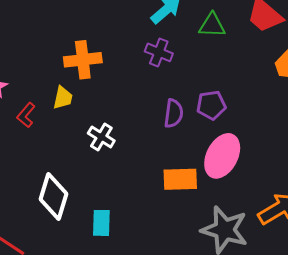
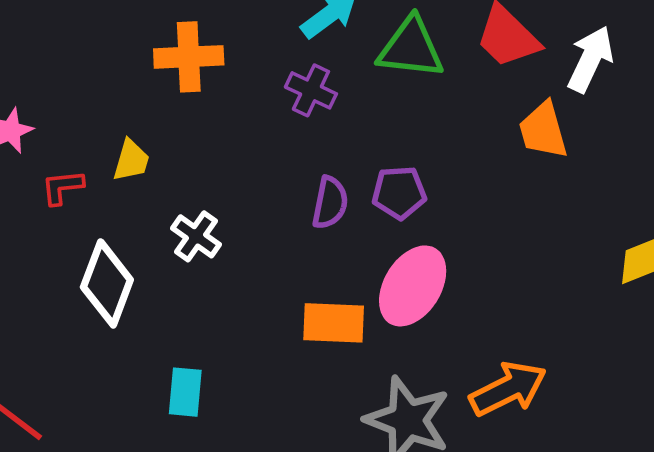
green triangle: (212, 25) -> (411, 48), size x1.4
orange cross: (83, 60) -> (189, 57), moved
red L-shape: (26, 115) -> (62, 187), turned 40
white diamond: (53, 197) -> (107, 283), moved

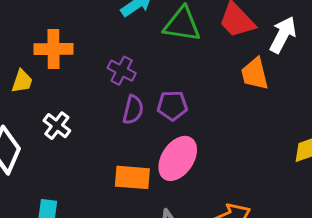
orange cross: (189, 57) -> (54, 49), moved
purple cross: (311, 90) -> (122, 71), moved

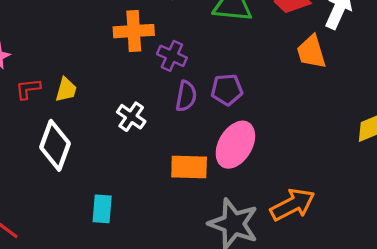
orange cross: (54, 49) -> (134, 31), moved
yellow trapezoid: (22, 81) -> (66, 90), moved
white cross: (57, 126) -> (131, 117), moved

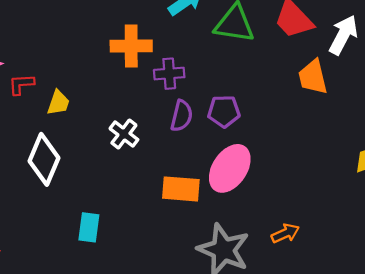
purple cross: (172, 56) -> (169, 74), turned -32
red L-shape: (28, 89) -> (21, 84), moved
orange arrow: (293, 205) -> (285, 233), size x0.6

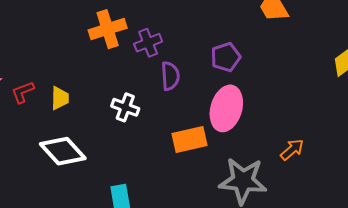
purple pentagon: (224, 111) -> (226, 57), moved
white diamond: (44, 159) -> (63, 151), turned -48

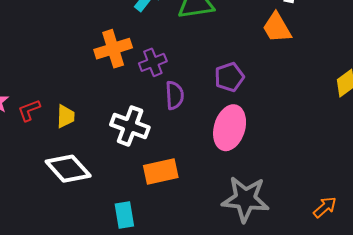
white cross: (125, 107) -> (130, 126), size x1.4
orange rectangle: (189, 140) -> (161, 172), moved
orange arrow: (292, 150) -> (325, 207), moved

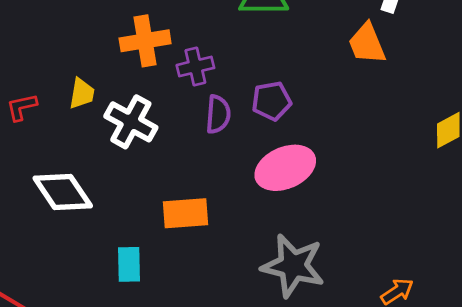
purple pentagon: (229, 77) -> (272, 101), moved
yellow trapezoid: (66, 116) -> (82, 93), moved
white cross: (130, 126) -> (131, 122), moved
pink ellipse: (230, 128) -> (285, 168), turned 42

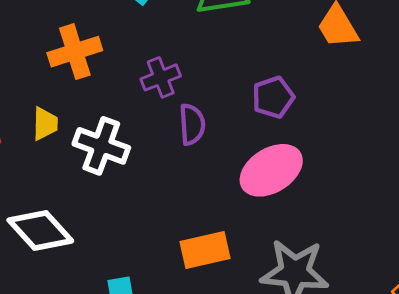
orange cross: (145, 41) -> (75, 52), moved
purple pentagon: (272, 101) -> (273, 97), moved
orange rectangle: (186, 213) -> (205, 250), moved

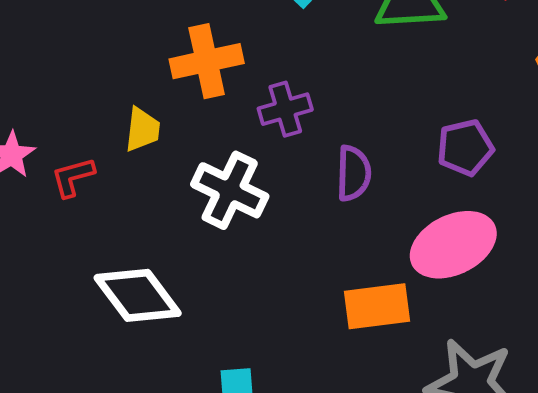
purple cross: (161, 77) -> (285, 109), moved
yellow trapezoid: (45, 124) -> (142, 129), moved
orange rectangle: (205, 250) -> (377, 306), moved

